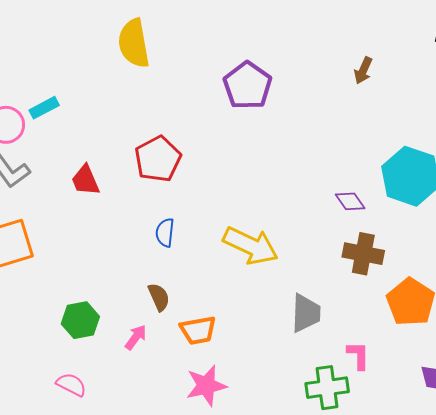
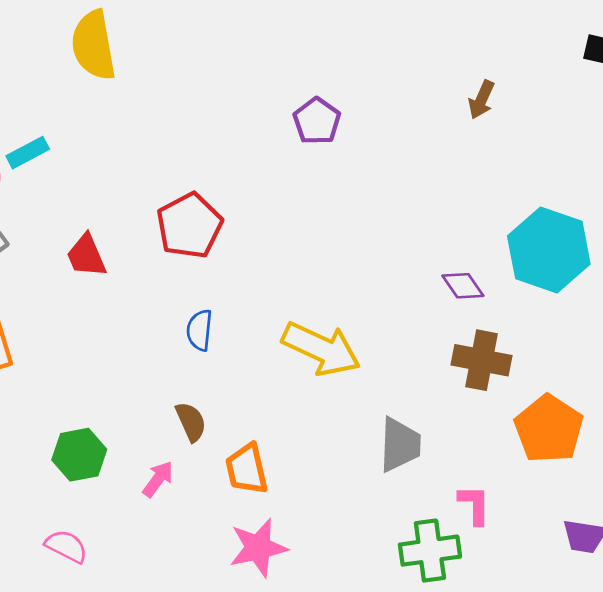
yellow semicircle: (134, 43) -> (94, 45), moved
purple pentagon: (247, 86) -> (317, 121), size x0.7
orange trapezoid: (198, 330) -> (247, 469), turned 87

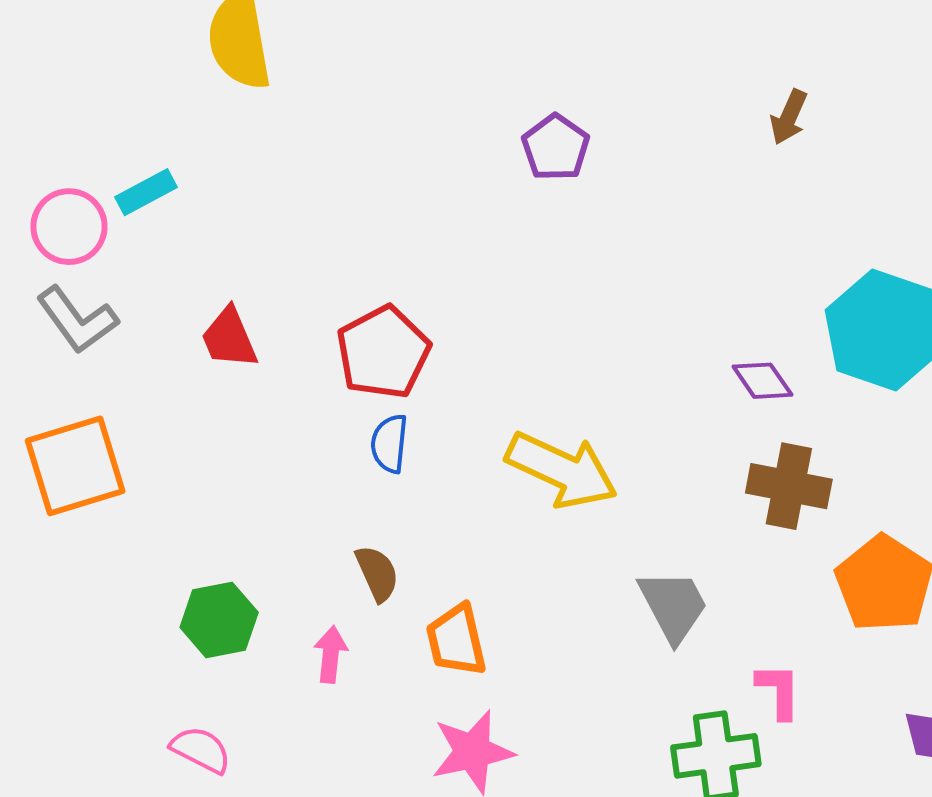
red pentagon: (189, 226) -> (383, 352), moved
gray trapezoid: (400, 445) -> (673, 606), turned -30
pink arrow: (158, 479) -> (331, 654), turned -30

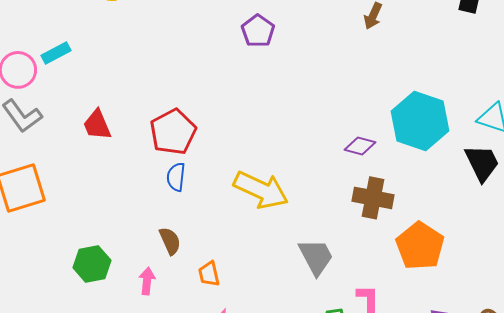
purple diamond: (762, 381) -> (360, 146), turned -40
orange trapezoid: (456, 640) -> (209, 274), size x0.7

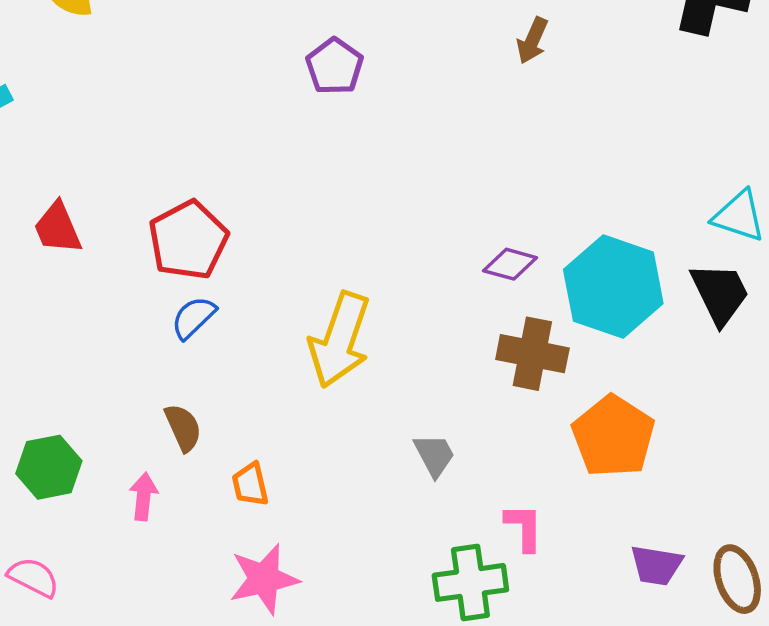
cyan hexagon: (420, 121) -> (613, 287), moved
blue semicircle: (176, 177) -> (193, 318), turned 40
yellow arrow: (261, 190) -> (340, 340), turned 84
gray trapezoid: (316, 257) -> (434, 455), size x0.7

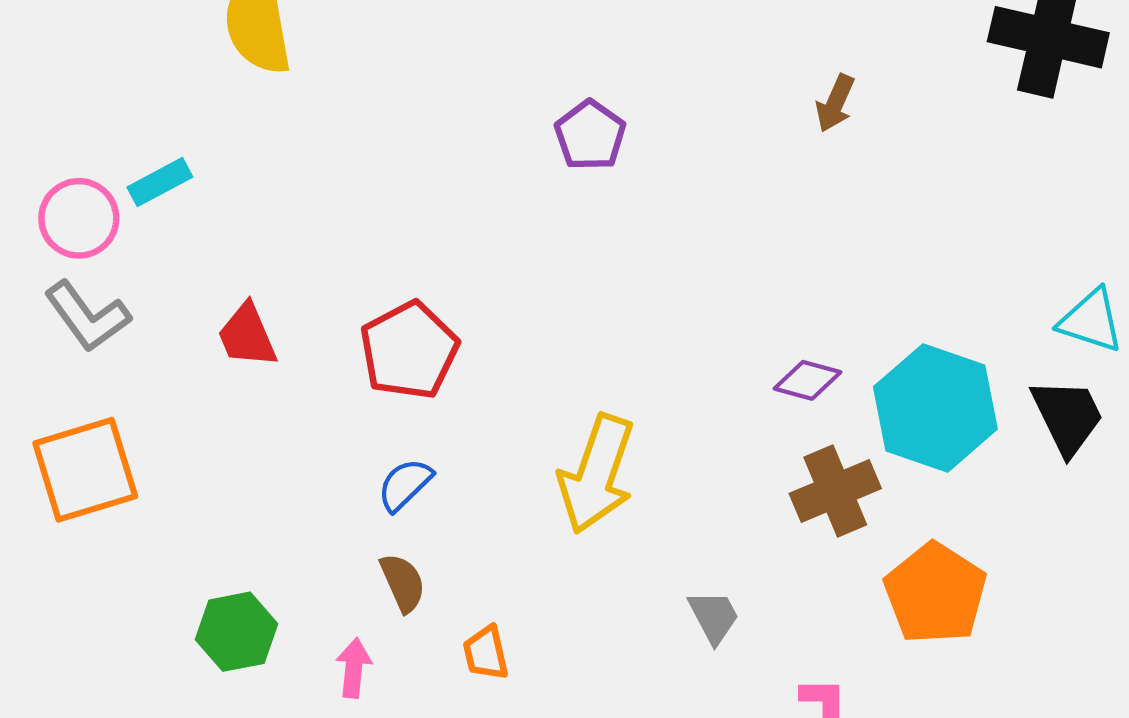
blue semicircle: (193, 318) -> (405, 485), moved
brown cross: (532, 354) -> (835, 491), turned -34

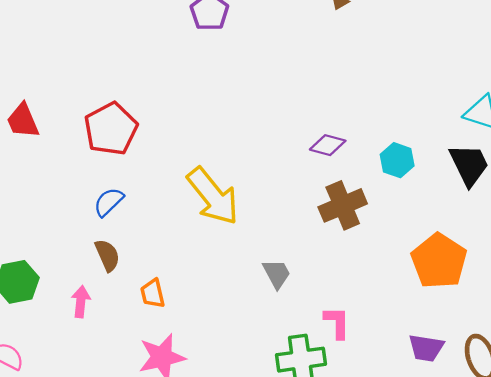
cyan hexagon: (935, 408) -> (397, 160), size x0.5
yellow arrow: (597, 474) -> (213, 196), turned -58
orange pentagon: (935, 593) -> (439, 261), moved

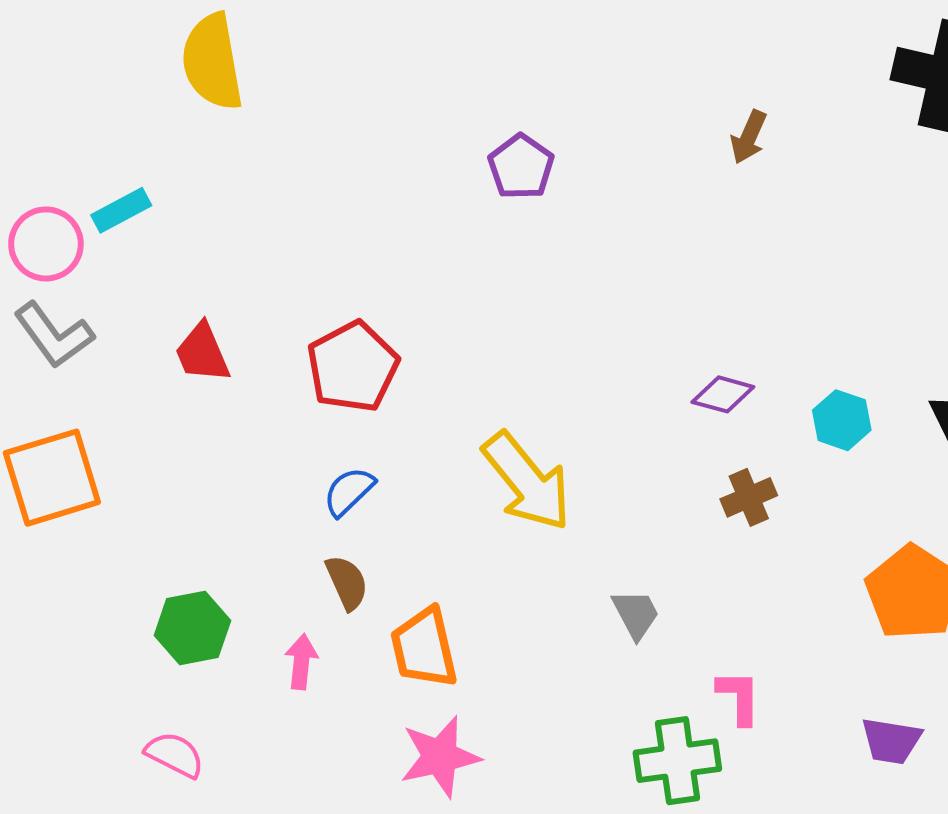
brown cross: (343, 205) -> (749, 497), size x0.7
orange trapezoid: (153, 293) -> (424, 648), size x1.6

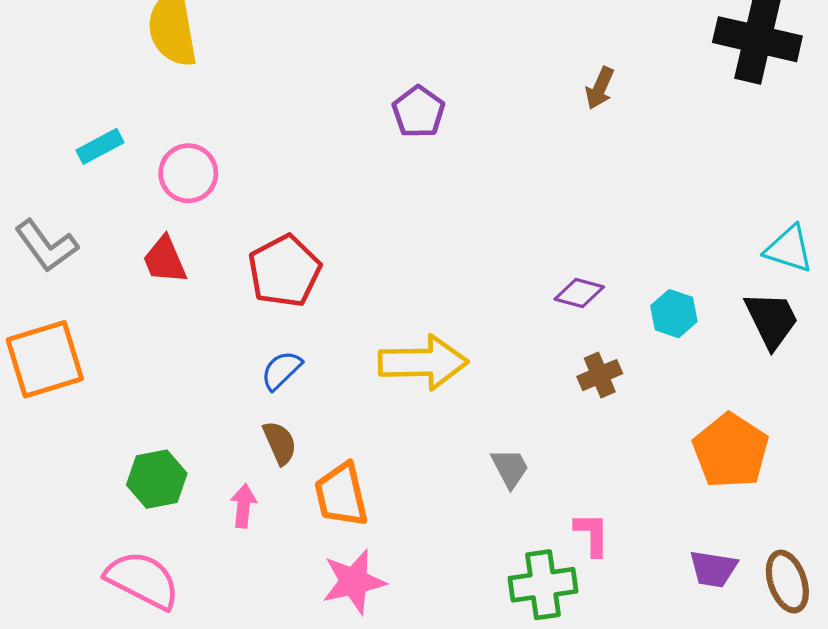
pink circle: (46, 244) -> (188, 173), moved
yellow arrow: (527, 482) -> (423, 362), turned -52
pink semicircle: (175, 755) -> (143, 580), size x1.6

